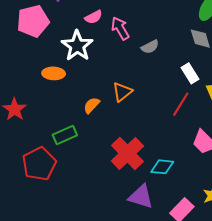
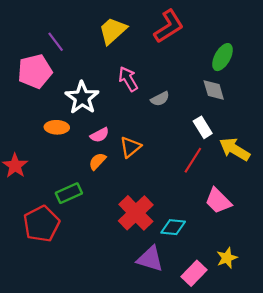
pink semicircle: (94, 17) -> (100, 135), moved

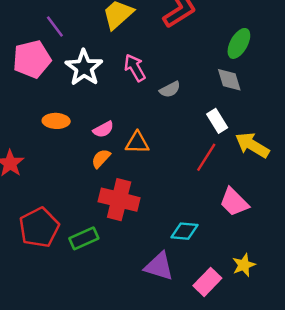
white star: (82, 98) -> (84, 68), moved
orange triangle: (130, 147) -> (137, 143), turned 40
green rectangle: (69, 193) -> (84, 238), moved
red cross: (136, 213) -> (119, 200), moved, turned -32

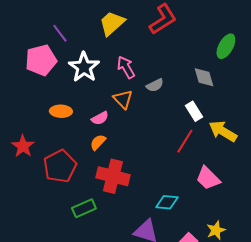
green ellipse: (239, 43) -> (226, 46), moved
orange triangle: (137, 143) -> (123, 99), moved, turned 45
red pentagon: (39, 227) -> (60, 166), moved

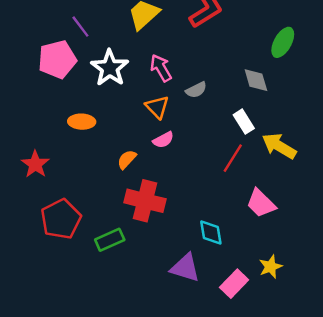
pink semicircle: (100, 118) -> (163, 140), moved
red pentagon: (60, 166) -> (61, 219), moved
cyan diamond: (167, 202) -> (211, 232), turned 75

